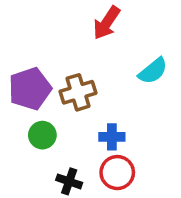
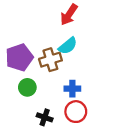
cyan semicircle: (153, 71) -> (68, 46), moved

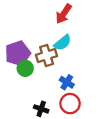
green circle: (27, 87) -> (25, 68), moved
blue cross: (72, 89) -> (67, 82), turned 32

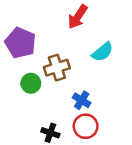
cyan semicircle: (63, 43) -> (102, 52), moved
purple pentagon: (18, 53) -> (20, 43), moved, turned -30

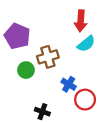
red arrow: (78, 17) -> (81, 21), moved, turned -30
red circle: (86, 126) -> (85, 100), moved

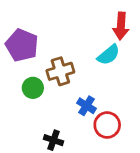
red arrow: (81, 21) -> (121, 26), moved

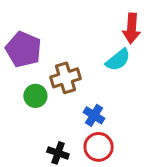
red circle: (107, 125) -> (99, 147), moved

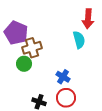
cyan semicircle: (118, 60) -> (79, 40), turned -66
brown cross: (65, 78) -> (32, 48), moved

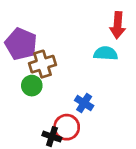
cyan semicircle: (79, 40) -> (106, 53), turned -72
red circle: (66, 98) -> (67, 127), moved

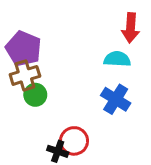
brown cross: (43, 64) -> (25, 75), moved
blue cross: (84, 103) -> (116, 99), moved, size x1.4

